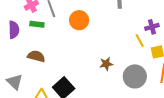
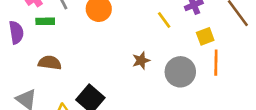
yellow line: (140, 41) -> (164, 20), moved

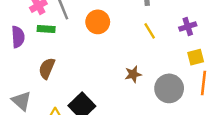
yellow line: (164, 20) -> (150, 31), moved
brown semicircle: (50, 63) -> (47, 68), turned -80

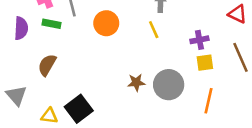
yellow line: (150, 31) -> (154, 30), moved
yellow square: (196, 57) -> (205, 63), moved
gray circle: (169, 88) -> (169, 85), moved

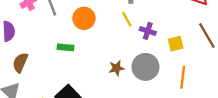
green rectangle: (52, 24) -> (65, 47), moved
purple cross: (199, 40) -> (148, 31), moved, turned 35
brown semicircle: (47, 65) -> (20, 62), moved

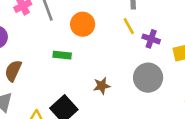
brown star: (117, 68) -> (102, 86), moved

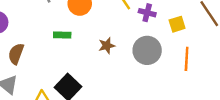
brown star: (102, 86) -> (107, 46), moved

